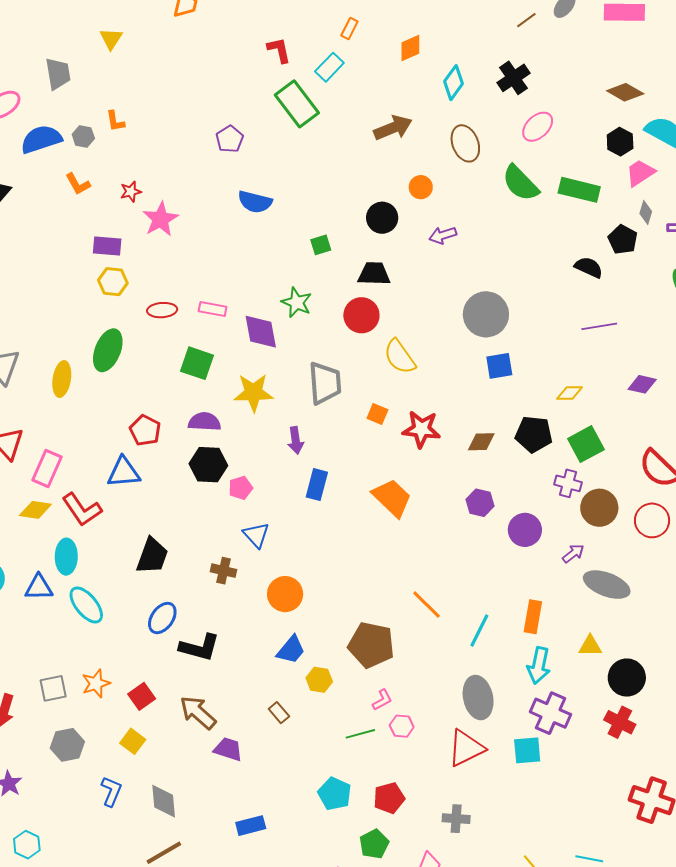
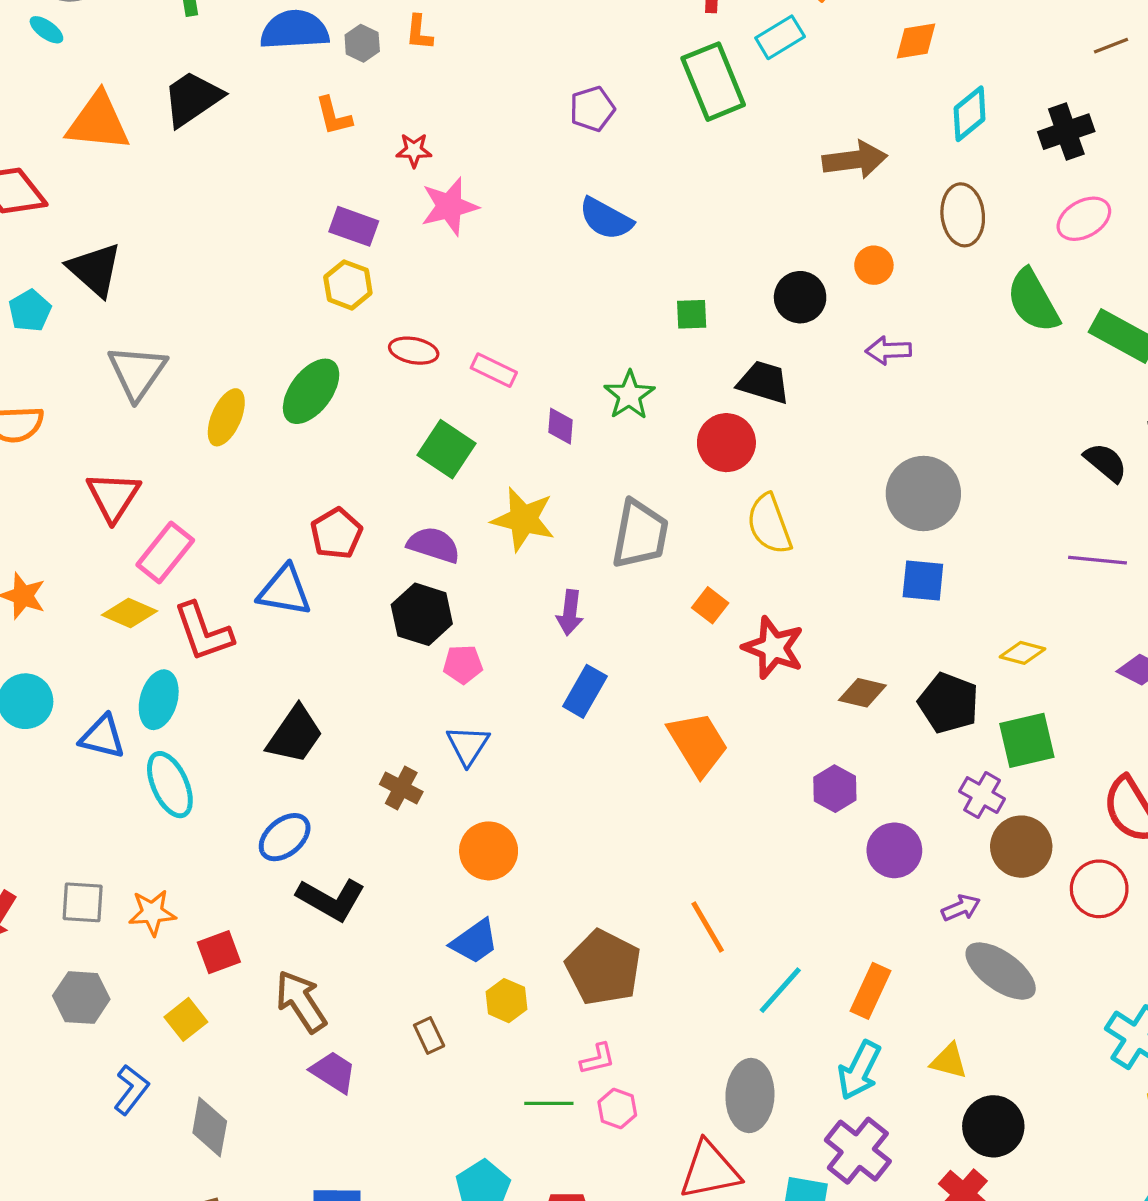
purple diamond: (261, 332) -> (561, 426), size x0.6

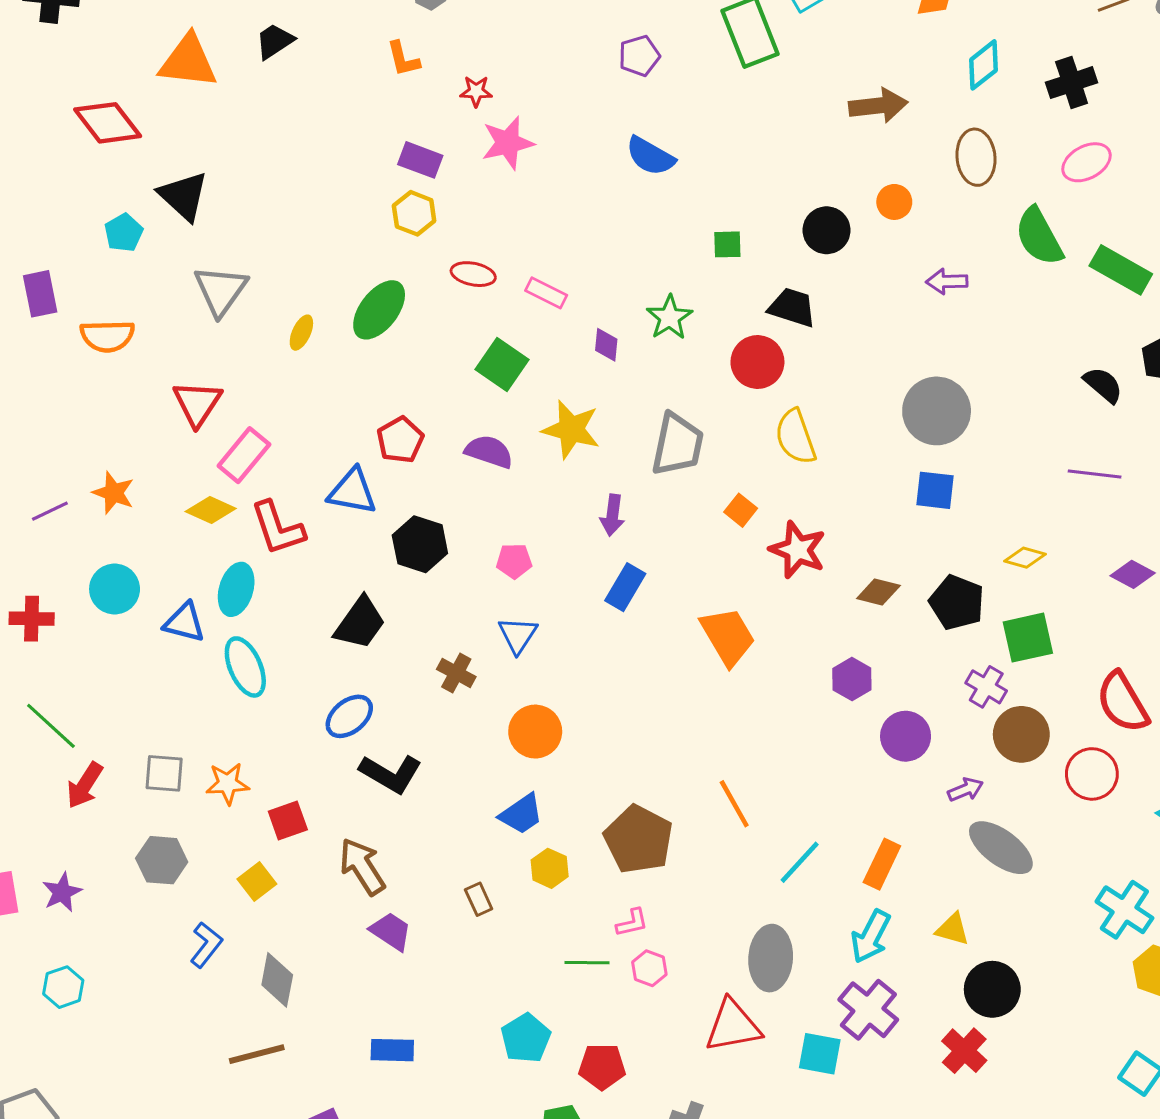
black trapezoid: (192, 99) -> (275, 41), size x0.7
purple arrow: (888, 350) -> (947, 281), moved
yellow ellipse: (226, 417) -> (301, 333), size x0.7
black hexagon: (422, 614) -> (420, 544), moved

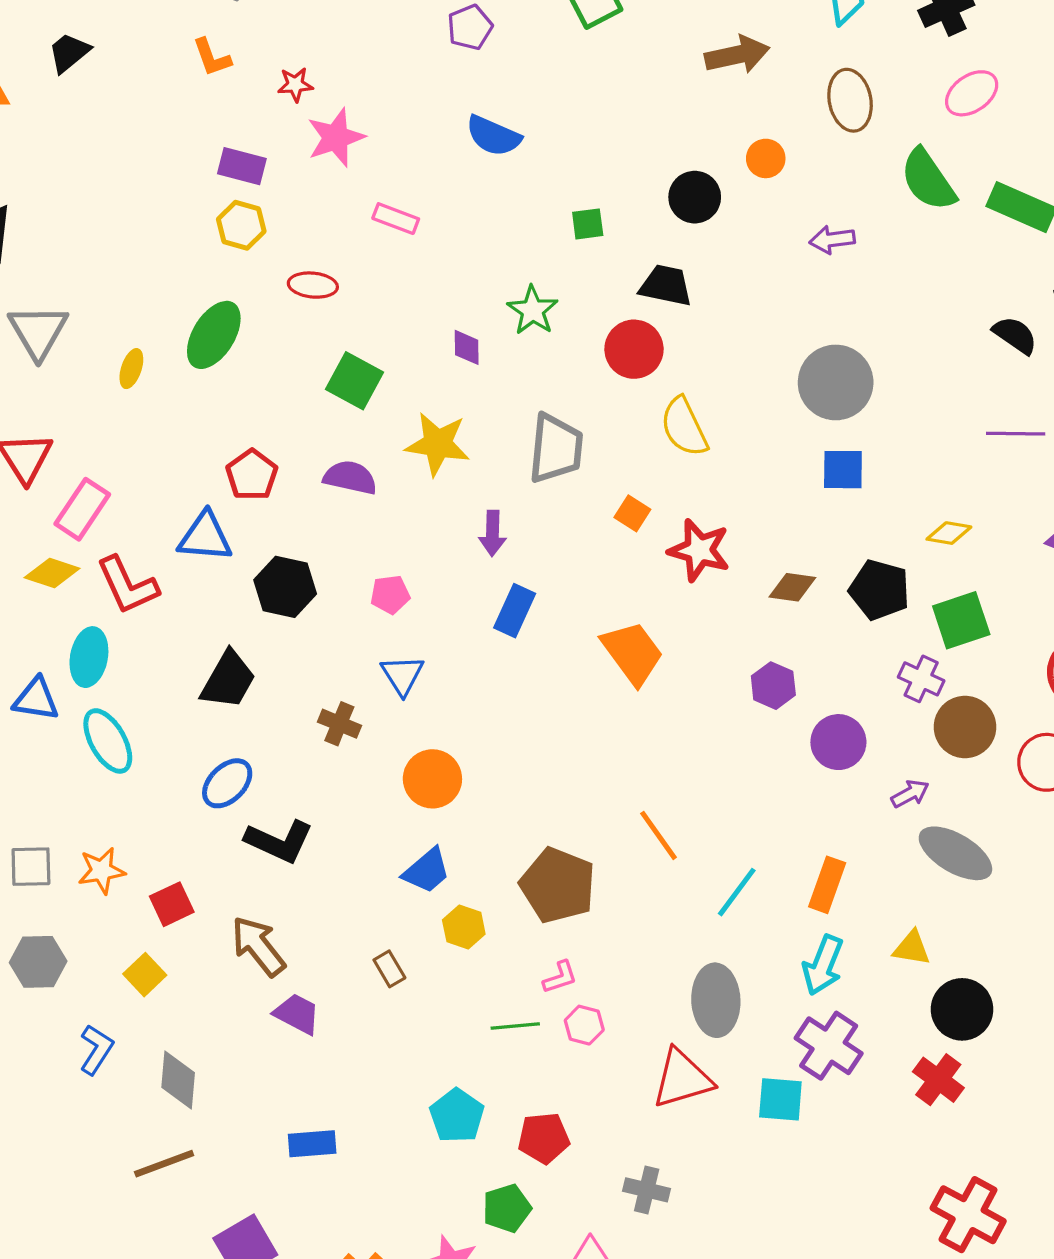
pink rectangle: (546, 293) -> (396, 219), moved

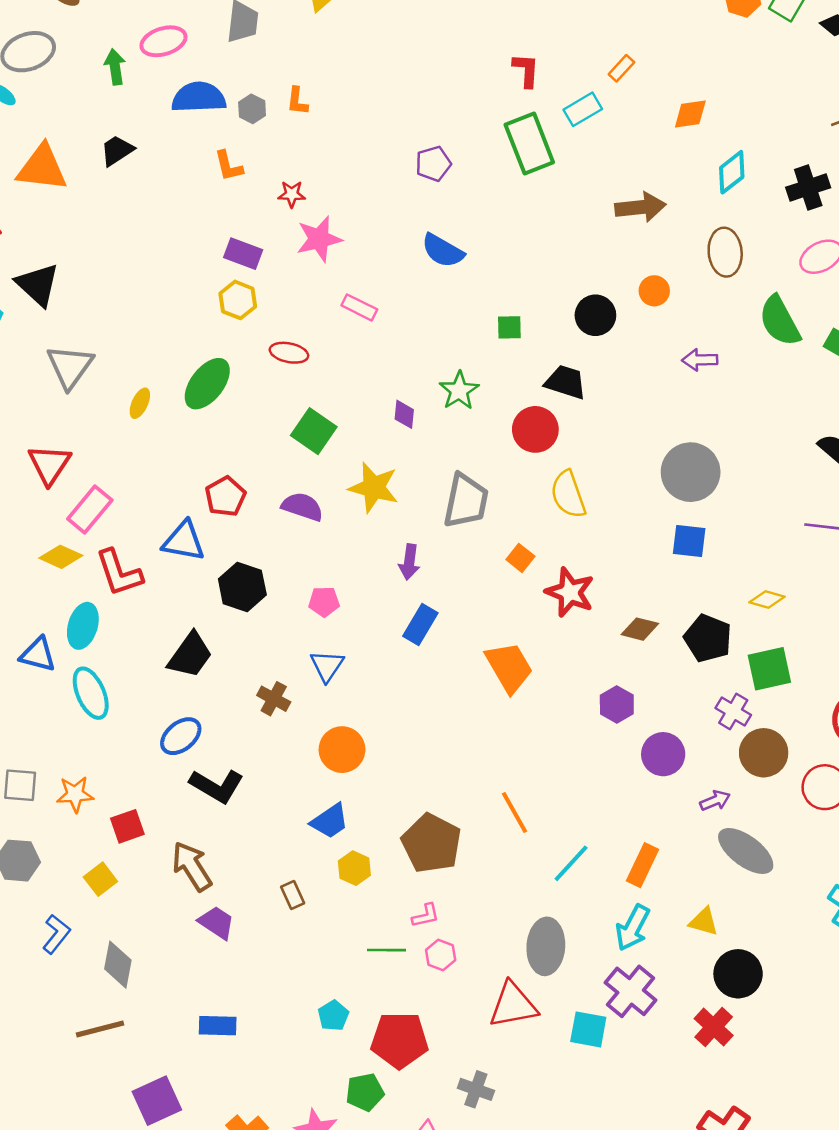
cyan pentagon: (457, 1116) -> (333, 1016), size x0.7
red pentagon: (544, 1138) -> (400, 1040), size x1.4

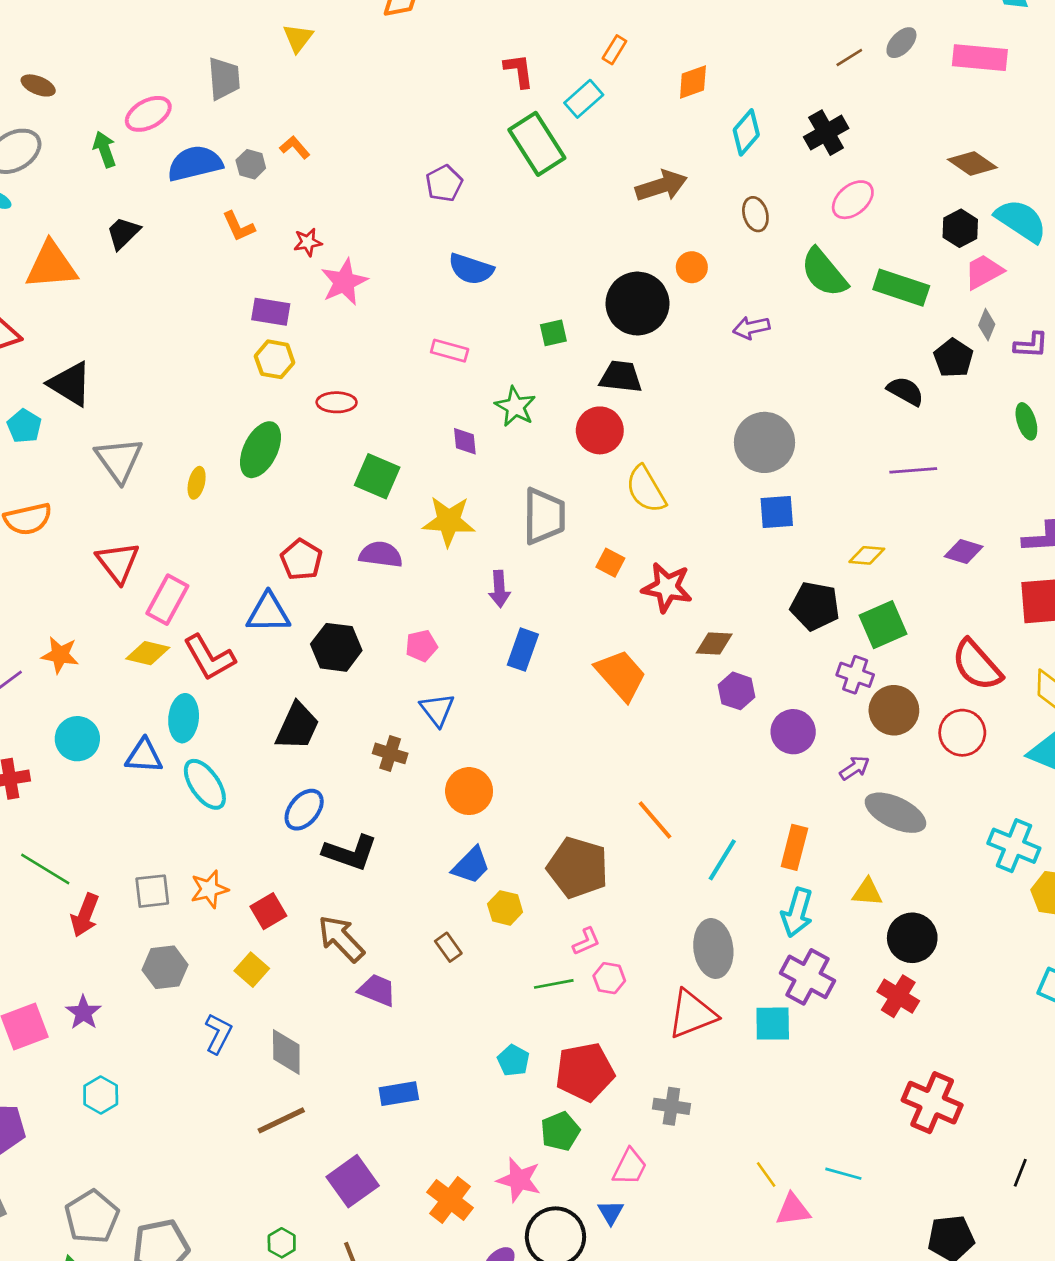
orange L-shape: (297, 101) -> (295, 147), turned 144
brown ellipse: (725, 252) -> (755, 214), size x0.7
pink rectangle: (359, 307) -> (450, 351), moved
black circle: (595, 315) -> (637, 304), size x1.5
brown diamond: (640, 629) -> (714, 644), moved

